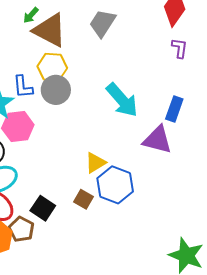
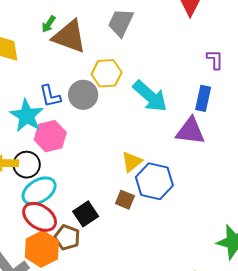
purple L-shape: (180, 48) -> (215, 60), moved
yellow hexagon: (52, 67) -> (107, 73), moved
black square: (43, 208) -> (86, 214), turned 30

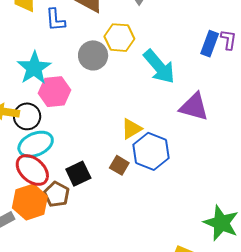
blue L-shape: (50, 96) -> (55, 20), moved
blue rectangle: (203, 98) -> (210, 44), moved

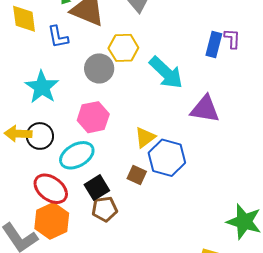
pink hexagon: (55, 92) -> (93, 117), moved
cyan ellipse: (36, 144) -> (77, 155), moved
brown pentagon: (57, 194) -> (105, 209), moved, turned -30

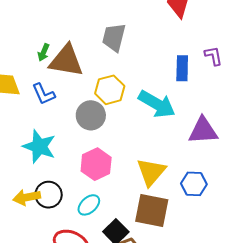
blue rectangle: (214, 44) -> (182, 68), moved
yellow triangle: (145, 137) -> (151, 172), size x1.4
cyan ellipse: (77, 155) -> (89, 205), size x0.7
blue hexagon: (167, 158) -> (194, 184), moved, size x0.7
brown square: (137, 175) -> (152, 210), size x1.8

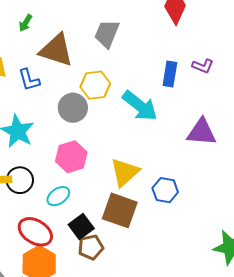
green arrow: (44, 52) -> (25, 23), moved
purple L-shape: (214, 56) -> (203, 66), turned 115
purple triangle: (203, 131) -> (202, 132), moved

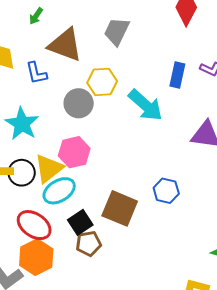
yellow triangle: (125, 172) -> (49, 168), moved
cyan ellipse: (58, 196) -> (59, 191), size x1.4

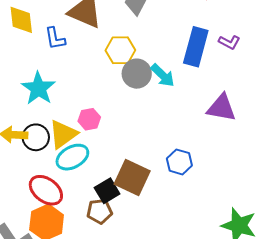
blue rectangle: (177, 75) -> (196, 47), size x1.5
gray circle: (79, 103) -> (137, 74), moved
cyan arrow: (146, 105) -> (163, 75), size x0.7
pink hexagon: (74, 152) -> (89, 119), size x0.7
black square: (80, 222) -> (107, 191), moved

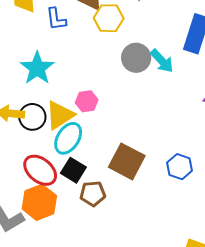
yellow hexagon: (120, 50) -> (109, 18), moved
cyan ellipse: (72, 157) -> (68, 138), turned -32
blue hexagon: (179, 162) -> (180, 167), moved
black square: (107, 191) -> (73, 170), moved, turned -30

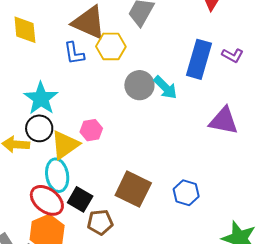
blue L-shape: (56, 19) -> (74, 53), moved
black circle: (32, 117) -> (39, 128), moved
cyan ellipse: (68, 138) -> (57, 175), moved, turned -40

